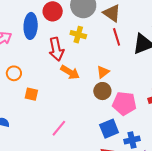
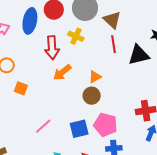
orange arrow: (70, 72) -> (62, 72), turned 102
pink pentagon: (124, 103) -> (105, 125), moved
blue square: (109, 129) -> (79, 129), moved

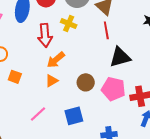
black triangle: (139, 55) -> (120, 57), moved
orange triangle: (95, 77) -> (52, 81), moved
pink pentagon: (105, 125) -> (113, 89), moved

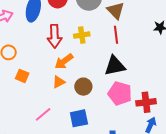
yellow cross: (69, 24) -> (82, 35), moved, turned -35
black triangle: (120, 57) -> (115, 66), moved
brown circle: (86, 82) -> (83, 87), moved

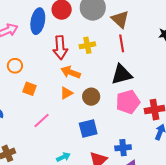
orange arrow: (64, 61) -> (71, 72), turned 60
pink pentagon: (120, 93) -> (128, 102), turned -30
pink line: (43, 114) -> (42, 121), moved

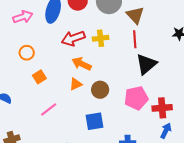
red arrow: (60, 48) -> (73, 38), turned 70
black triangle: (122, 74) -> (146, 64), moved, turned -30
orange square: (30, 89) -> (39, 77), turned 32

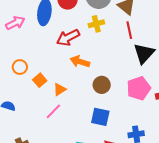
yellow cross: (101, 38) -> (96, 24), moved
orange circle: (27, 53) -> (20, 67), moved
orange triangle: (76, 84) -> (60, 89), moved
blue square: (94, 121) -> (100, 117), turned 30

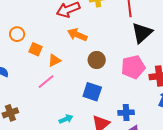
orange square: (40, 80) -> (35, 49), turned -32

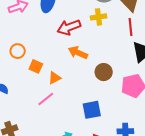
brown circle: (97, 60) -> (104, 72), moved
blue square: (92, 92) -> (92, 110), turned -30

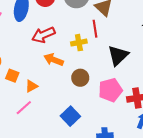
yellow cross: (98, 17) -> (79, 43), moved
red line: (130, 27) -> (95, 29), moved
blue square: (92, 110) -> (70, 116), turned -30

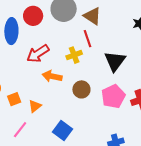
orange square: (12, 76) -> (14, 99), turned -32
pink line: (24, 108) -> (20, 130), moved
blue square: (70, 116) -> (62, 131), moved

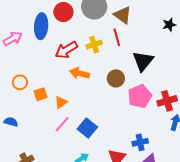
yellow cross: (74, 55) -> (94, 45), moved
brown circle: (81, 89) -> (116, 78), moved
pink line: (20, 130) -> (62, 124), moved

